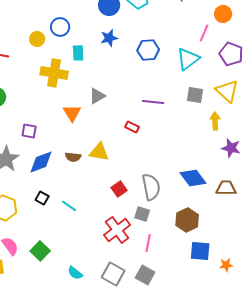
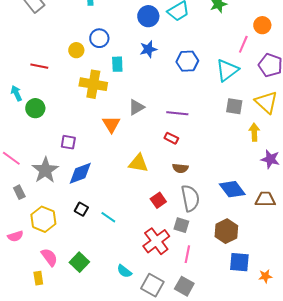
purple line: (153, 102) -> (177, 113), moved
brown semicircle: (73, 157) -> (180, 168), moved
cyan semicircle: (75, 273) -> (124, 271), moved

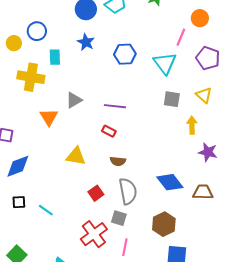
blue star: (148, 49) -> (86, 42), turned -30
cyan triangle: (227, 70) -> (165, 63), turned -30
yellow triangle: (266, 102) -> (204, 95), size x0.7
black square: (81, 209) -> (19, 202), turned -32

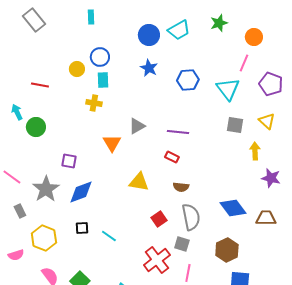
orange circle: (200, 18) -> (254, 37), moved
cyan rectangle: (55, 57) -> (103, 80), moved
yellow cross: (31, 77) -> (94, 103), size x0.6

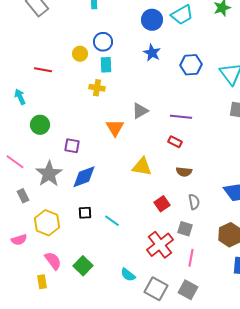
green circle: (36, 127) -> (40, 125), moved
gray semicircle: (191, 217) -> (194, 202), size x0.6

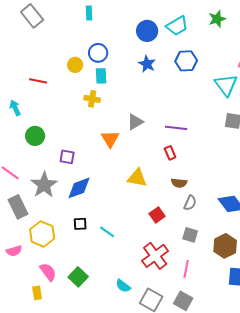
blue hexagon: (191, 65) -> (186, 61), moved
red rectangle: (175, 142) -> (170, 153), turned 40
gray rectangle: (23, 196) -> (18, 207), size x1.6
gray semicircle: (194, 202) -> (190, 203), moved, turned 35
gray square: (185, 229) -> (190, 235), moved

